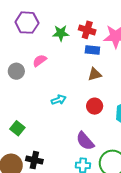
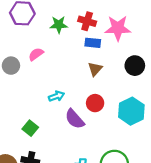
brown triangle: (95, 74) -> (95, 69), turned -32
green square: (17, 128) -> (30, 128), moved
purple semicircle: (85, 141) -> (75, 119), moved

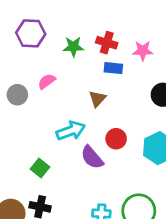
pink star: (118, 28) -> (143, 51), size x0.7
brown triangle: (95, 69) -> (97, 99), moved
cyan arrow: (56, 96) -> (71, 131), size x1.5

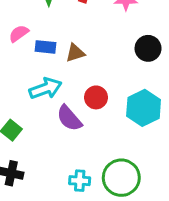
blue rectangle: (113, 68) -> (45, 47), moved
brown triangle: (97, 99) -> (75, 53), turned 30

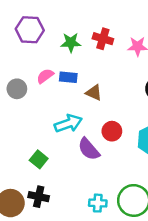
blue rectangle: (45, 47) -> (68, 77), moved
brown triangle: (75, 53) -> (94, 93), turned 42

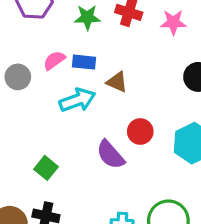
cyan arrow: (68, 123) -> (77, 100), moved

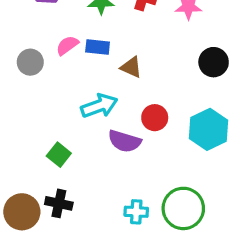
cyan arrow: (77, 100) -> (99, 106), moved
purple semicircle: (110, 155) -> (124, 141), turned -32

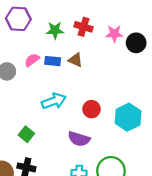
black circle: (214, 62) -> (136, 43), moved
brown triangle: (131, 67) -> (76, 60), moved
purple semicircle: (124, 141) -> (79, 139), moved

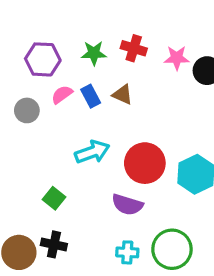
purple hexagon: (18, 19) -> (43, 59), moved
blue rectangle: (53, 61) -> (91, 96), turned 56
red circle: (92, 109) -> (145, 163), size x1.6

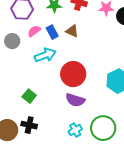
cyan arrow: (92, 152) -> (45, 55), moved
red circle: (145, 163) -> (73, 74), moved
cyan cross: (127, 252) -> (75, 130), turned -32

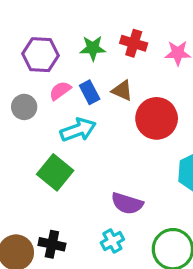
red circle: (73, 74) -> (157, 118), moved
green square: (29, 96) -> (55, 172), moved, size x1.5
cyan cross: (75, 130) -> (112, 241), moved

